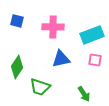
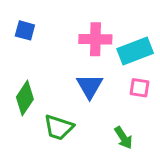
pink cross: (53, 27) -> (95, 39), moved
blue triangle: (61, 59) -> (90, 86), turned -48

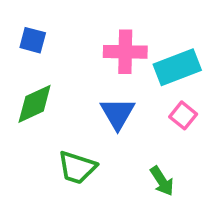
pink square: (140, 88) -> (183, 115), turned 30
green diamond: (25, 98) -> (35, 104), moved, turned 32

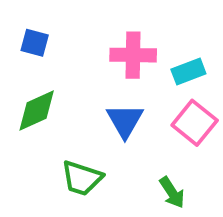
cyan rectangle: (177, 67) -> (188, 71), size x0.7
pink square: (183, 115) -> (195, 123), size x1.5

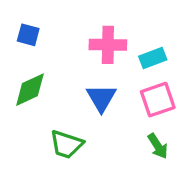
pink square: (195, 123) -> (158, 100), turned 32
green arrow: (172, 193) -> (158, 146), moved

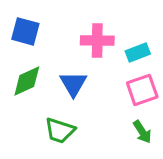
blue square: (28, 35) -> (25, 31), size x1.4
blue triangle: (101, 98) -> (73, 84), moved

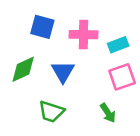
blue square: (25, 31) -> (42, 27), moved
green arrow: (142, 132) -> (108, 113), moved

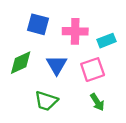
pink square: (122, 77) -> (93, 70), moved

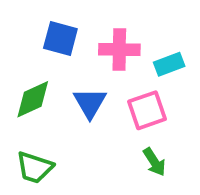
green trapezoid: (46, 101) -> (35, 167), moved

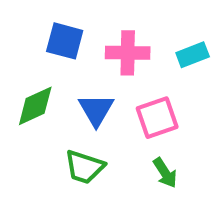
cyan rectangle: (169, 64) -> (193, 55), moved
green trapezoid: (35, 167) -> (84, 167), moved

